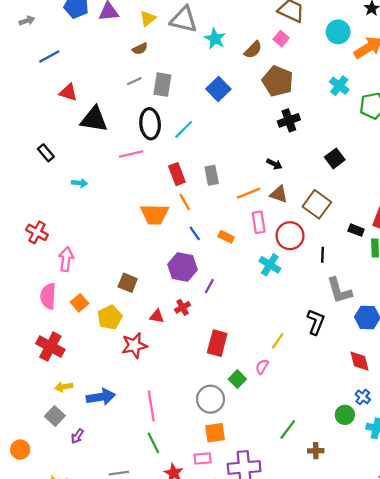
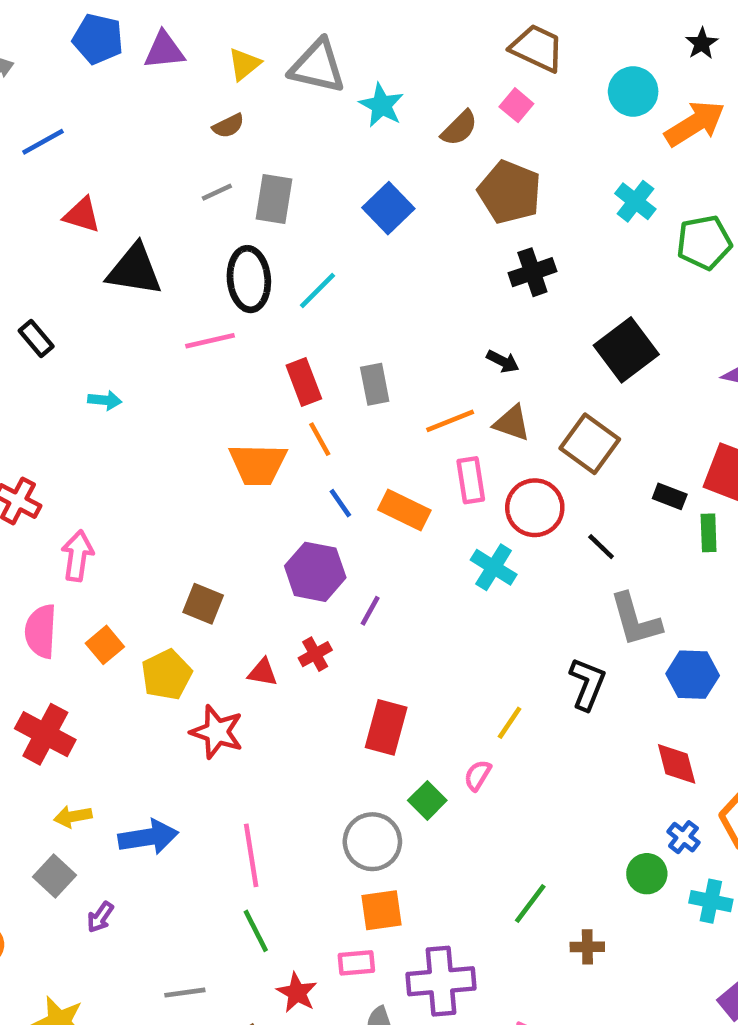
black square: (335, 158) -> (626, 350), size x1.5
orange rectangle: (226, 237) -> (404, 510), size x1.5
black line: (322, 255) -> (601, 547), turned -48
red star: (134, 345) -> (217, 732), turned 30

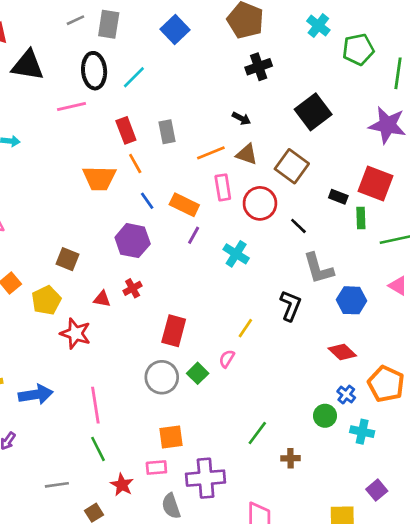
cyan cross: (494, 567) -> (236, 254), moved
purple line: (370, 611) -> (194, 235), moved
red diamond: (677, 764) -> (342, 352), turned -32
gray circle: (372, 842) -> (162, 377), moved

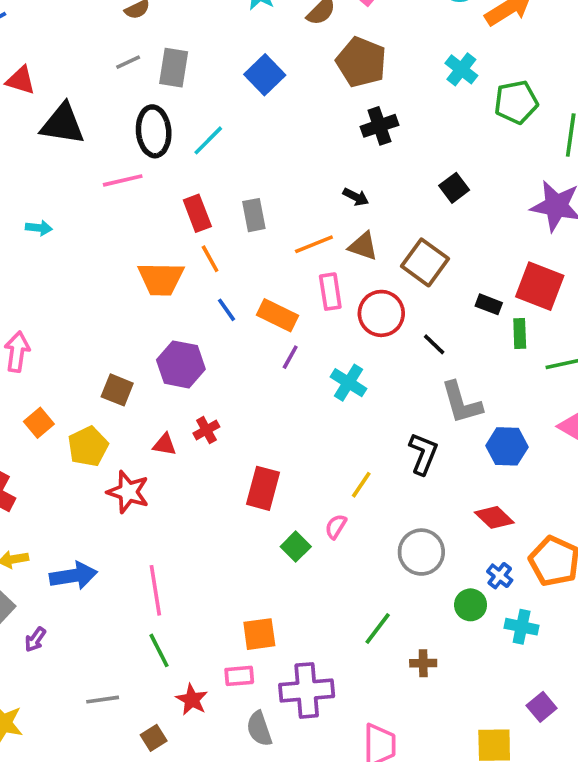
black square: (313, 112) -> (454, 188), size x0.6
purple hexagon: (133, 241) -> (181, 364), moved
gray circle: (162, 377) -> (421, 552), moved

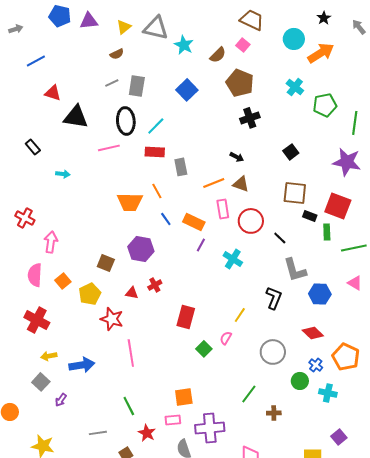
red rectangle: (197, 213) -> (155, 152), moved, turned -66
brown square: (425, 262) -> (295, 193), moved, turned -30
pink line: (155, 590) -> (131, 353), moved

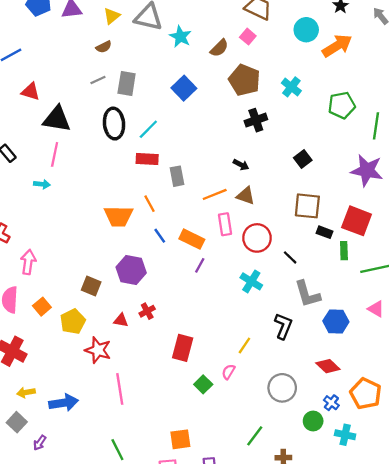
cyan cross: (295, 87) -> (291, 87), moved
pink line: (109, 148) -> (55, 154), moved, turned -65
cyan cross: (233, 259) -> (251, 281), moved

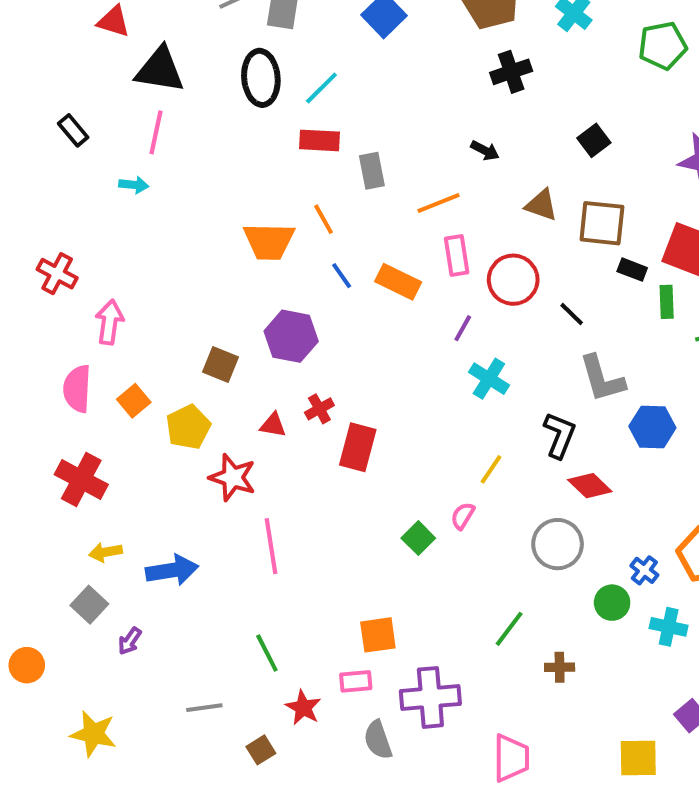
brown triangle: (246, 196) -> (541, 205), moved
purple line: (200, 265) -> (463, 328), moved
cyan cross: (251, 281) -> (489, 379), moved
red rectangle: (183, 348) -> (358, 447), moved
red diamond: (328, 366) -> (590, 486), moved

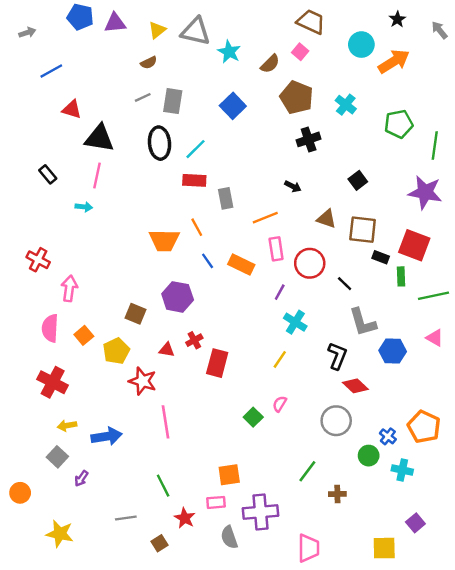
yellow line: (491, 469) -> (280, 359), moved

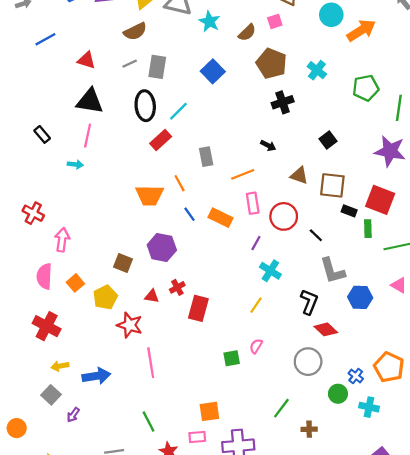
pink square: (300, 52) -> (275, 21), turned 32
brown semicircle: (149, 63) -> (135, 31), size x1.5
red triangle: (72, 109) -> (86, 60), moved
red rectangle: (194, 180) -> (161, 140), moved, turned -45
green square: (253, 417) -> (232, 358), turned 35

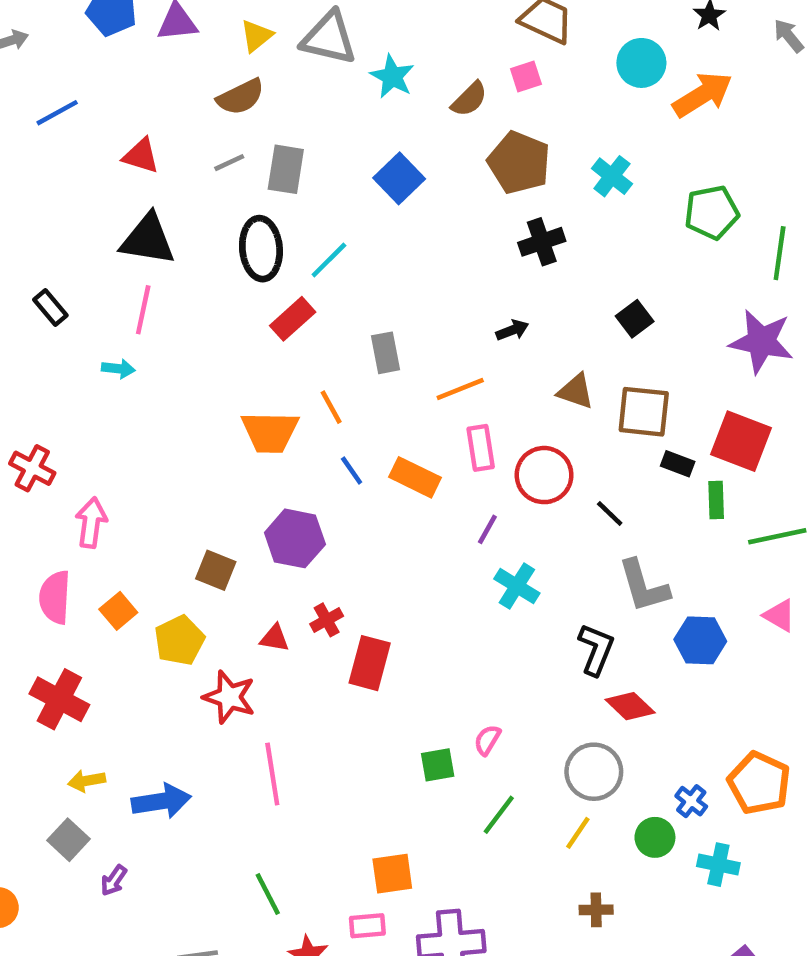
black arrow: (268, 146) -> (512, 330), turned -48
yellow line: (256, 305) -> (578, 833), moved
green line: (281, 408) -> (499, 815), moved

